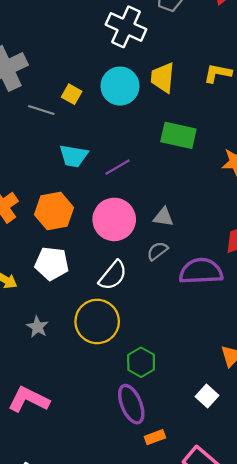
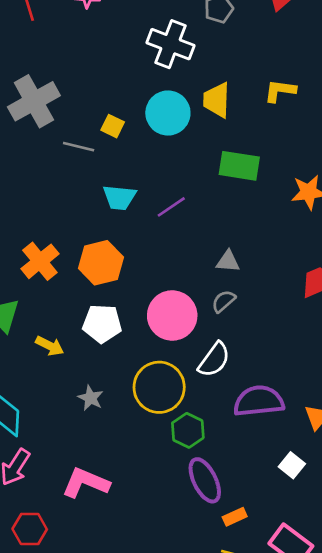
pink circle: (114, 219) -> (172, 315), moved
purple semicircle: (201, 271) -> (259, 401), moved
white semicircle: (113, 275) -> (214, 360), moved
green hexagon: (141, 362) -> (188, 430), moved

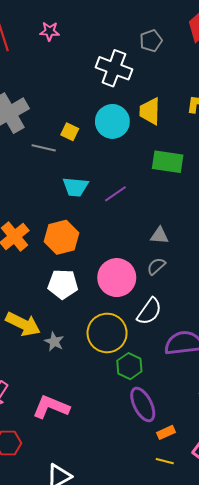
yellow arrow: (50, 346) -> (23, 324), moved, size x1.6

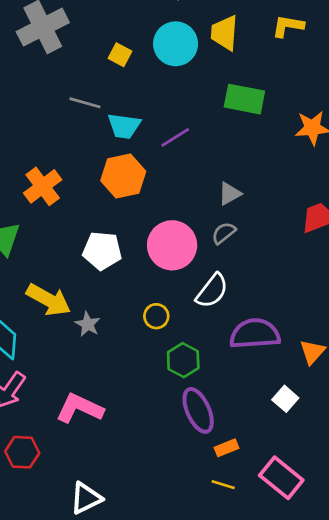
gray line: (44, 148) -> (85, 103), moved
gray triangle: (159, 236) -> (230, 194), turned -36
orange hexagon: (61, 237) -> (123, 176), moved
yellow circle: (107, 333) -> (156, 316), size x0.5

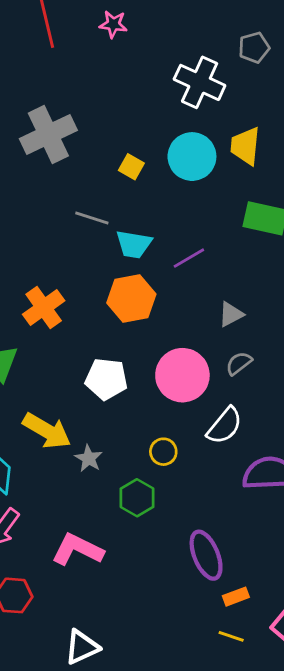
gray triangle: (230, 194) -> (231, 314), moved
green hexagon: (183, 360) -> (137, 498), moved

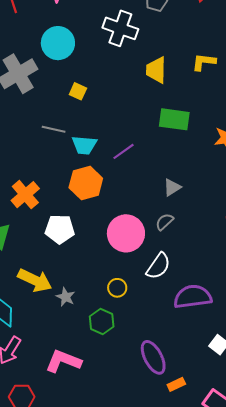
cyan circle: (192, 157) -> (58, 43), moved
gray triangle: (231, 314) -> (172, 187), moved
white pentagon: (106, 379) -> (60, 229), moved

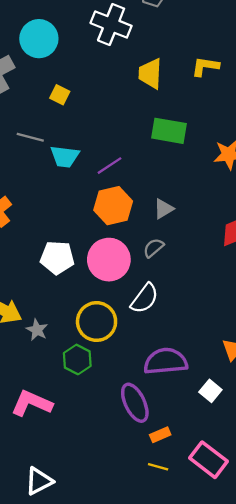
orange hexagon: (86, 183) -> (113, 206), moved
white pentagon: (60, 229) -> (57, 258), moved
yellow circle: (117, 288) -> (97, 322), size x1.8
purple semicircle: (193, 297) -> (166, 361), moved

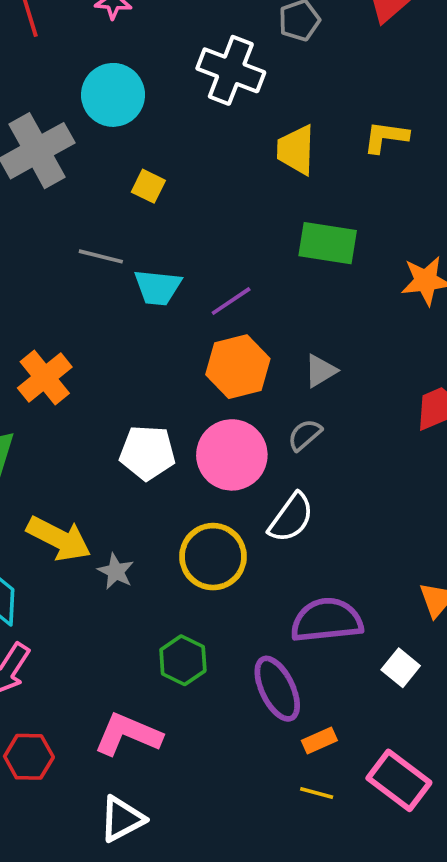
green hexagon: (77, 359) -> (183, 660), moved
pink L-shape: (32, 403) -> (128, 734), moved

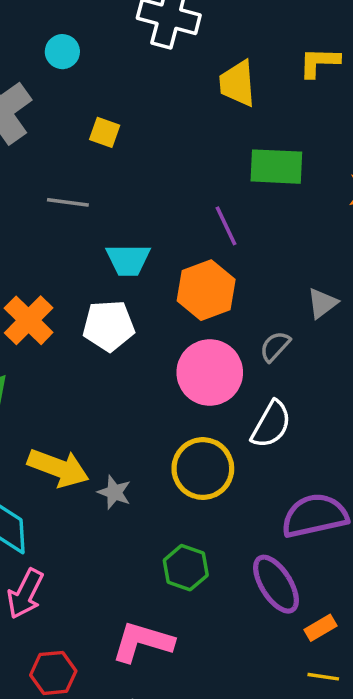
cyan circle: (113, 95) -> (62, 52), size x0.6
cyan trapezoid: (158, 287) -> (128, 260), moved
purple line: (231, 301) -> (226, 226), moved, turned -75
gray triangle: (320, 371) -> (322, 303), moved
white pentagon: (147, 453) -> (109, 326), moved

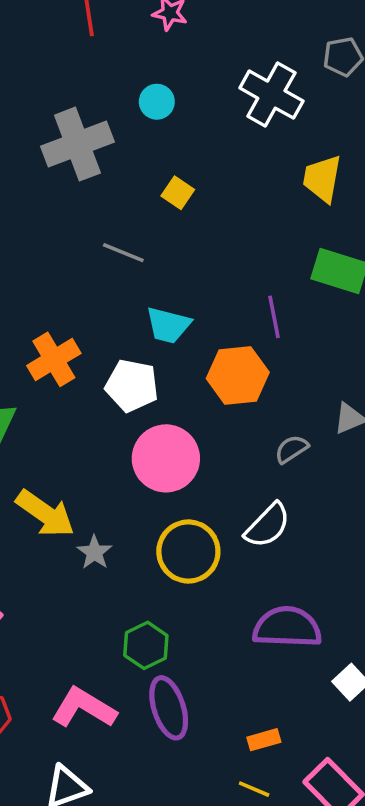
pink circle: (210, 372) -> (166, 458), moved
purple ellipse: (276, 584) -> (169, 708), moved

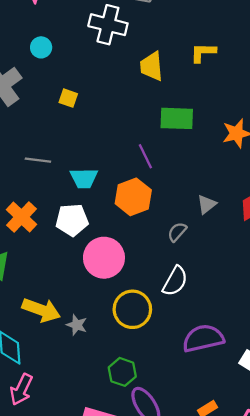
gray line: (123, 253) -> (38, 160), moved

